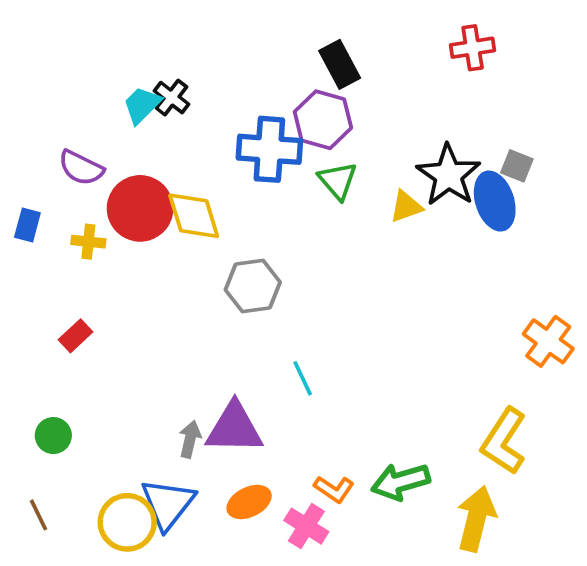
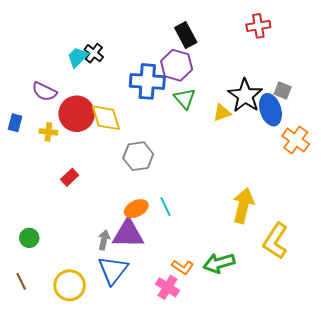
red rectangle: (75, 336) -> (70, 177), moved
orange cross: (548, 341) -> (296, 140), moved
orange ellipse: (249, 502) -> (136, 209), moved
blue triangle: (168, 504) -> (113, 270), moved
yellow arrow: (476, 519) -> (243, 206), moved

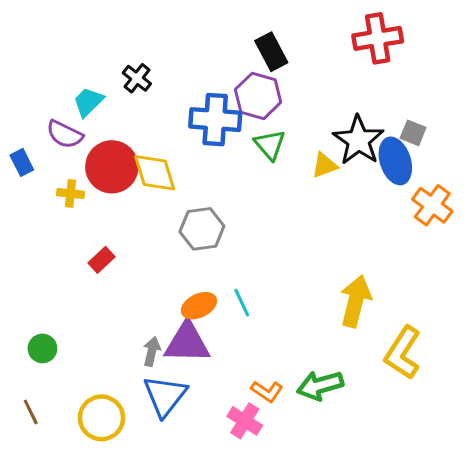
red cross: (258, 26) -> (378, 38), size x1.4
cyan trapezoid: (78, 57) -> (88, 102), moved
blue rectangle: (15, 123) -> (22, 162), moved, turned -42

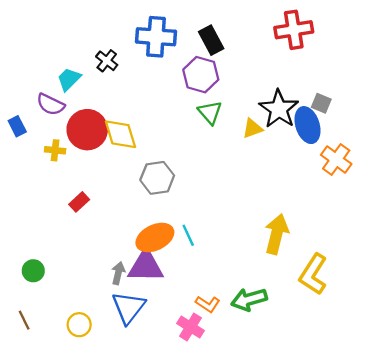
blue cross: (215, 120) -> (156, 37), moved
orange ellipse: (199, 306) -> (155, 238), size x1.4
yellow circle: (102, 418) -> (79, 325), size x0.7

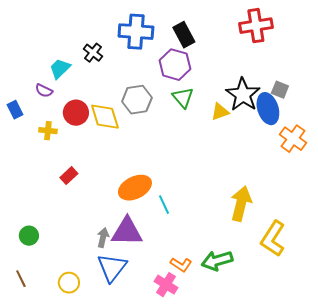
purple semicircle: (50, 104) -> (44, 91), size x0.7
red circle: (87, 130) -> (76, 113), size x0.7
gray hexagon: (157, 178) -> (137, 100), moved
orange ellipse: (155, 238) -> (135, 188), moved

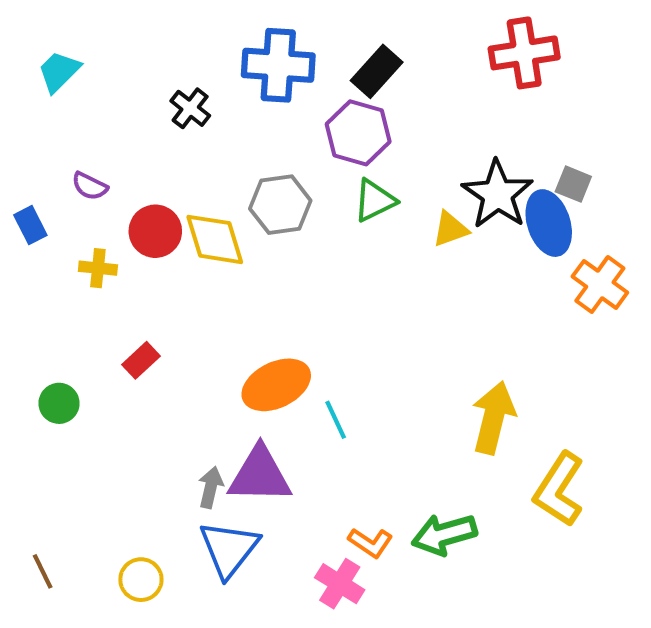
black rectangle: (184, 35) -> (377, 71), turned 70
cyan trapezoid: (60, 69) -> (59, 71), moved
green triangle: (183, 98) -> (375, 200), turned 45
green circle: (29, 236) -> (59, 403), moved

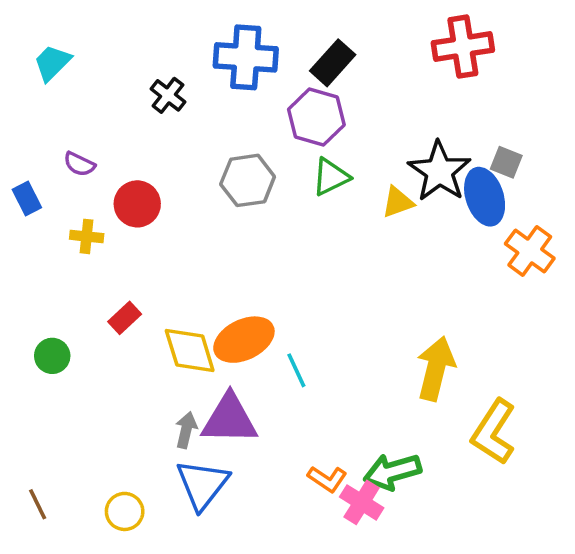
yellow diamond: (215, 239) -> (190, 350), moved
pink cross: (340, 584) -> (362, 502), moved

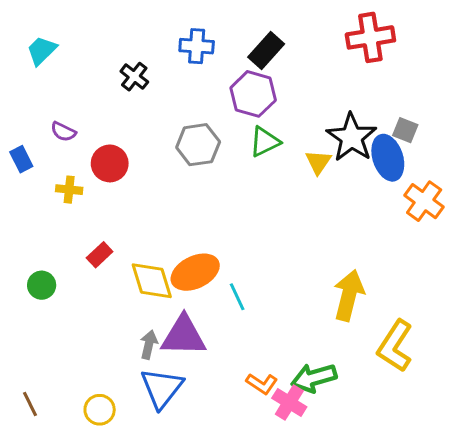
blue cross: (246, 57) -> (197, 46), size x0.7
yellow triangle: (398, 202) -> (318, 162), turned -36

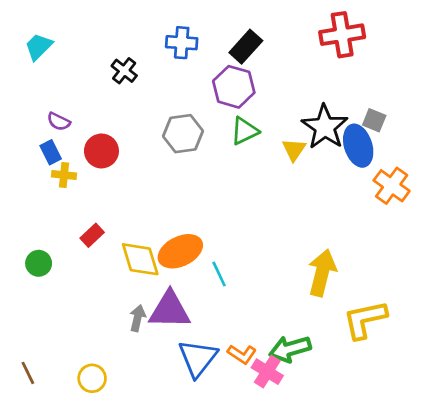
blue rectangle: (21, 159) -> (51, 152), moved
yellow L-shape: (395, 346) -> (365, 319), turned 45
blue triangle: (162, 388) -> (198, 358), moved

